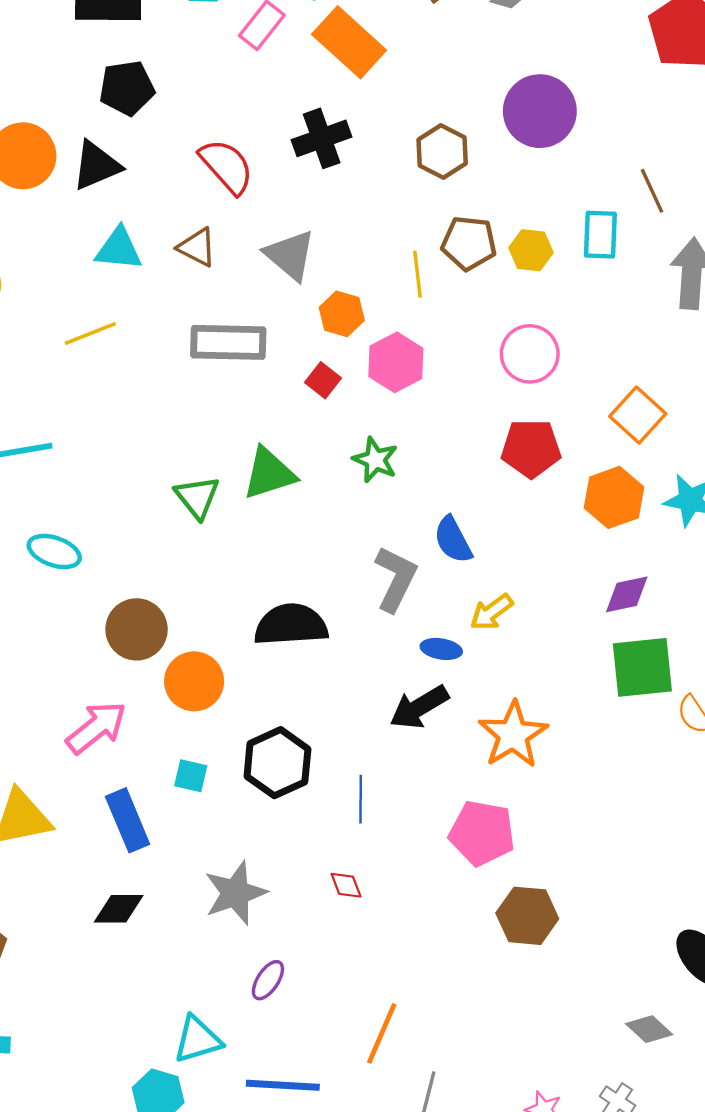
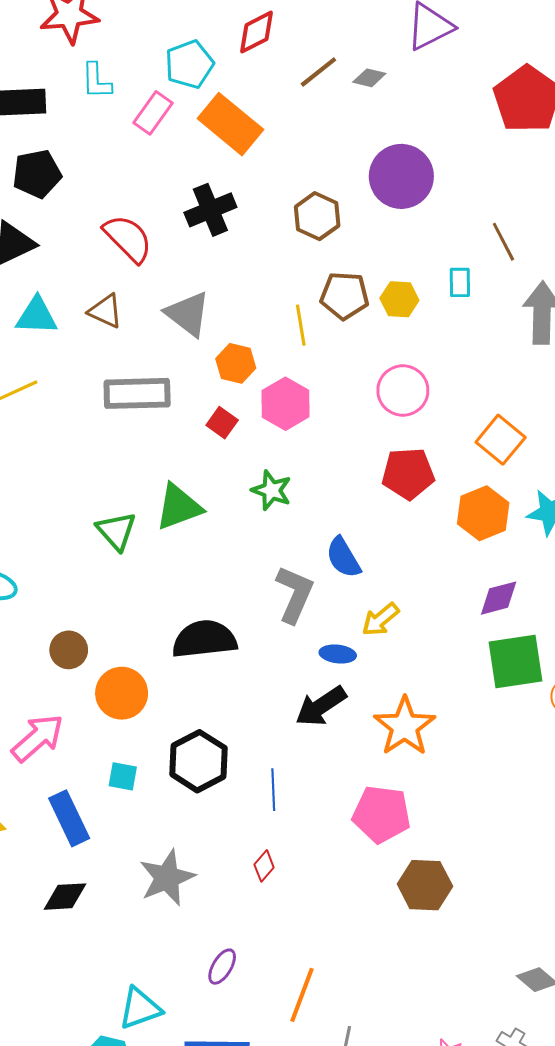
cyan rectangle: (600, 235) -> (460, 282), size x0.7
brown circle: (137, 629) -> (69, 650), size x0.7
red diamond: (346, 885) -> (264, 866), turned 64
purple ellipse: (268, 980) -> (222, 967), moved

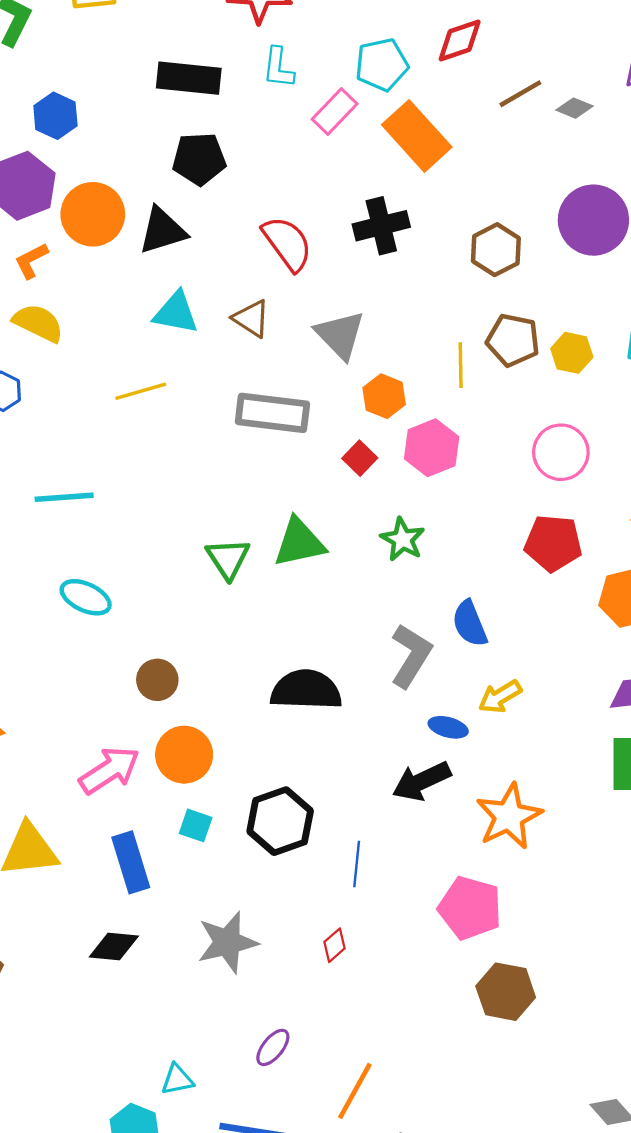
orange circle: (122, 693) -> (184, 755), moved
cyan triangle: (140, 1008) -> (177, 1080), size x0.7

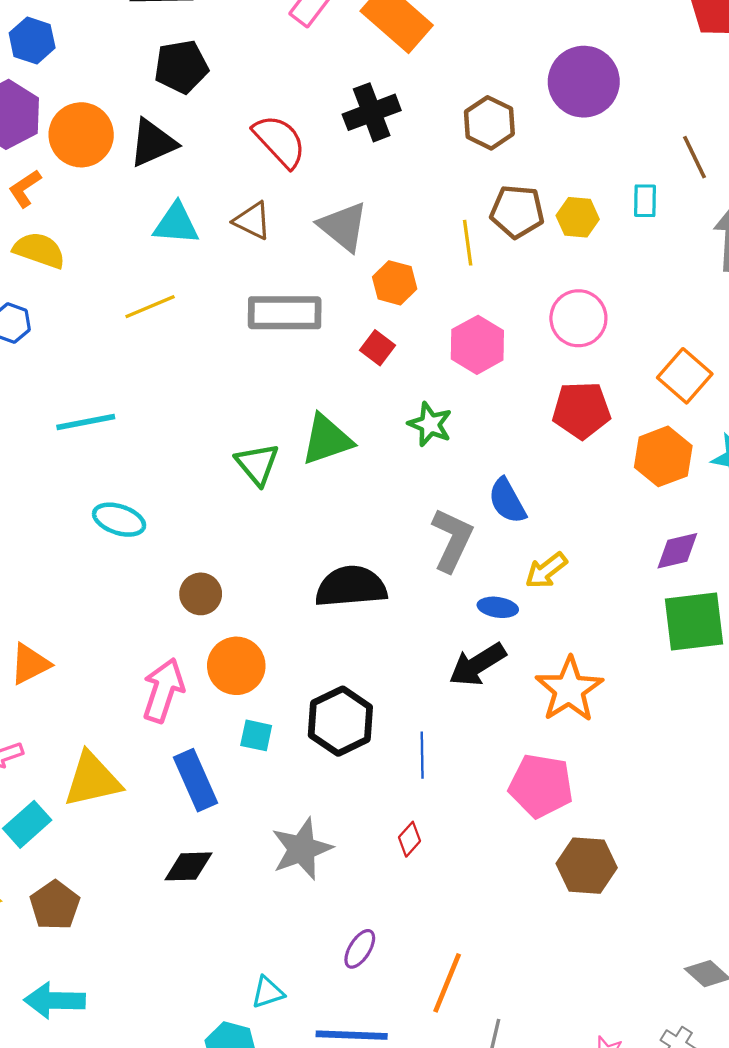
pink hexagon: (432, 448) -> (477, 345), moved
pink arrow: (109, 770) -> (163, 690), turned -32

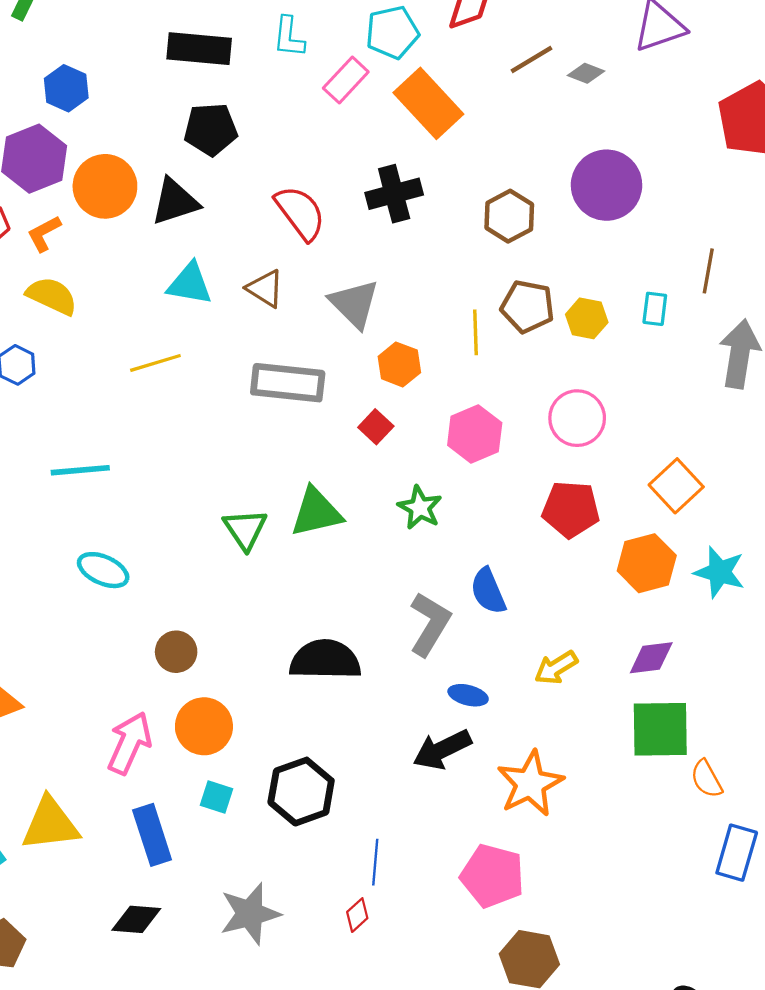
brown line: (695, 157) -> (708, 271), turned 30
yellow arrow: (546, 570) -> (556, 668), moved
blue line: (422, 755) -> (375, 862), moved

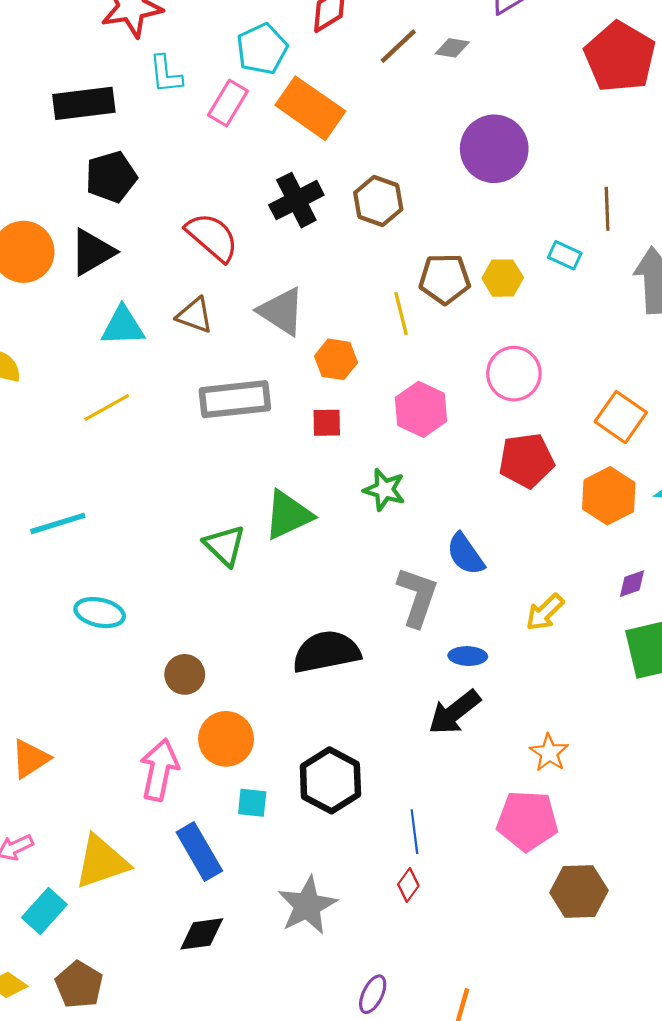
brown hexagon: (509, 216) -> (378, 201), moved
cyan rectangle: (655, 309) -> (565, 255), turned -60
red square: (376, 427) -> (327, 423), turned -32
purple diamond: (651, 658) -> (632, 584), size x0.7
orange star: (530, 784) -> (549, 753), moved, size x0.6

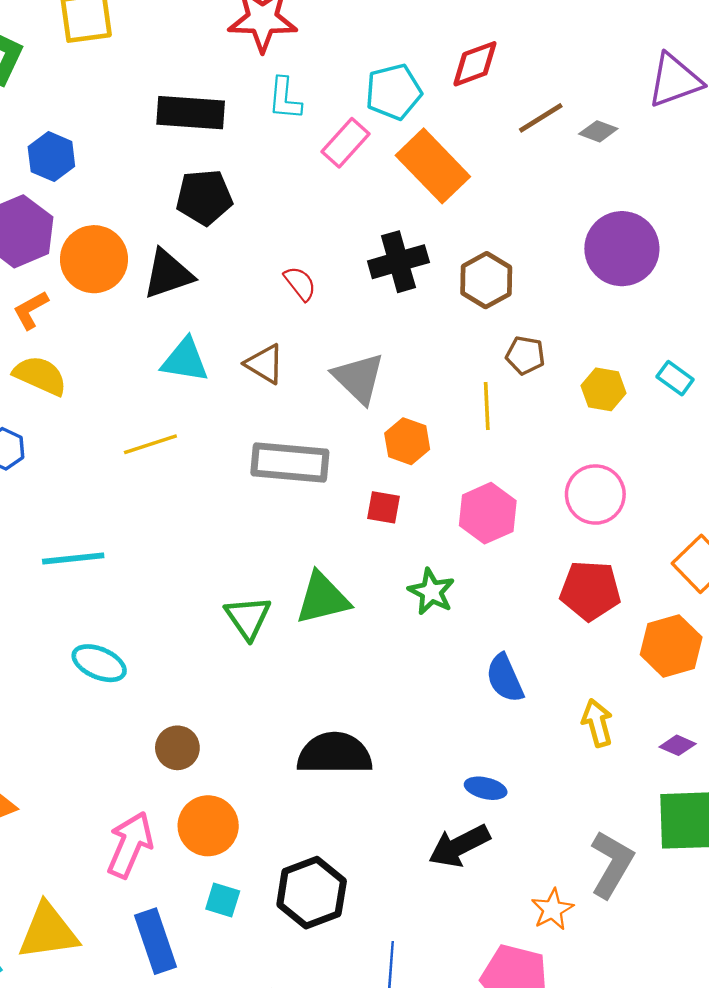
red semicircle: (212, 237) -> (300, 283), size x0.6
brown pentagon: (445, 279) -> (525, 355), moved, size x0.7
purple diamond: (632, 584) -> (678, 745), turned 32
gray L-shape: (417, 597) -> (612, 864), moved
yellow arrow: (545, 612) -> (597, 723), moved, turned 108

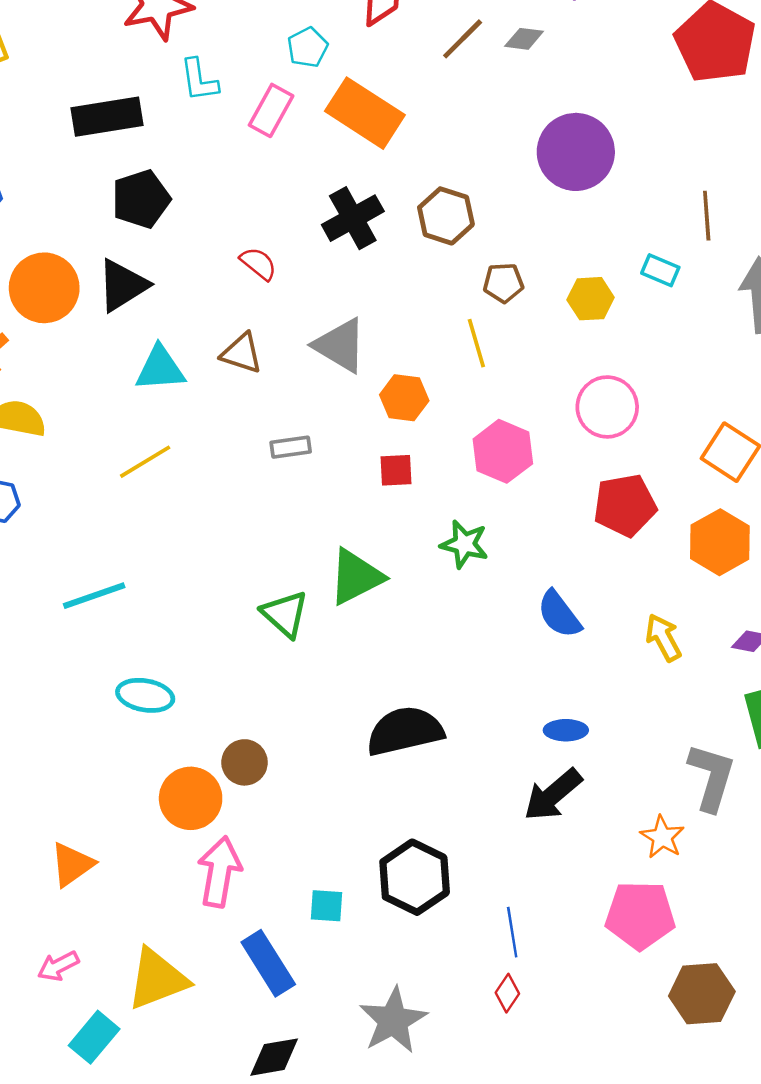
cyan pentagon: (394, 92) -> (308, 47), size x0.7
gray rectangle: (290, 463) -> (291, 447), size x0.5
orange circle: (208, 826) -> (191, 798), moved

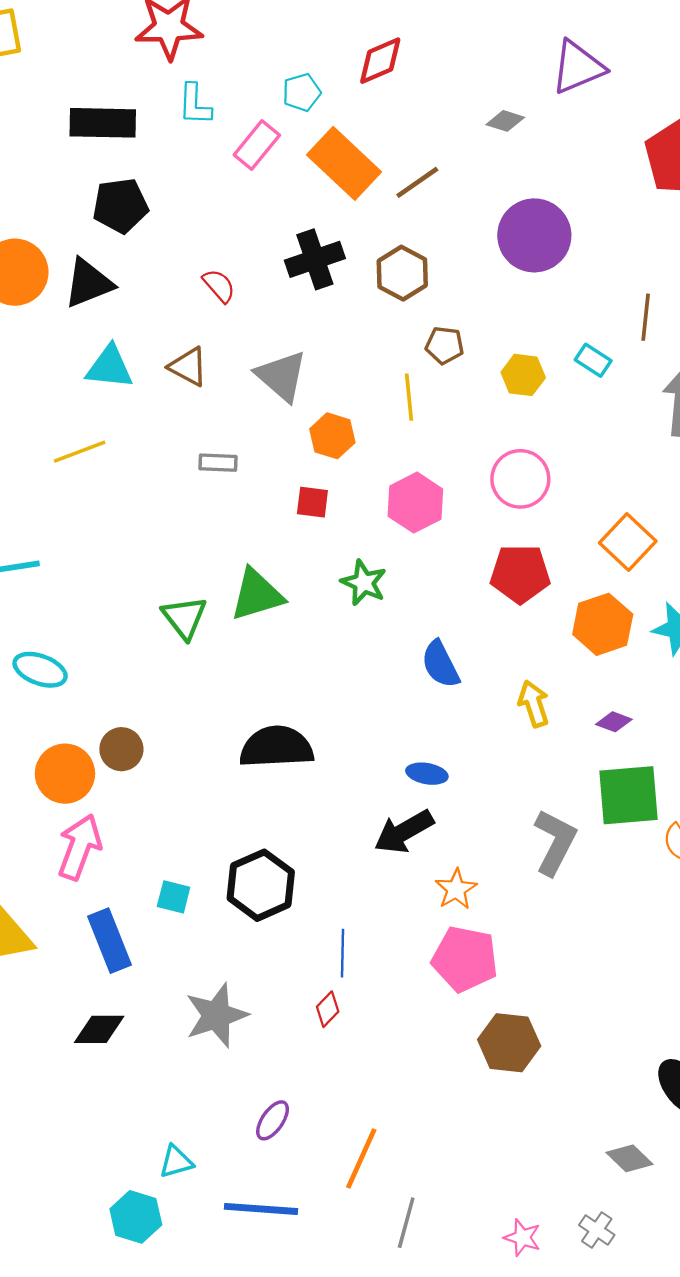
brown line: (463, 39) -> (417, 182), moved
orange star: (662, 837) -> (456, 889), moved

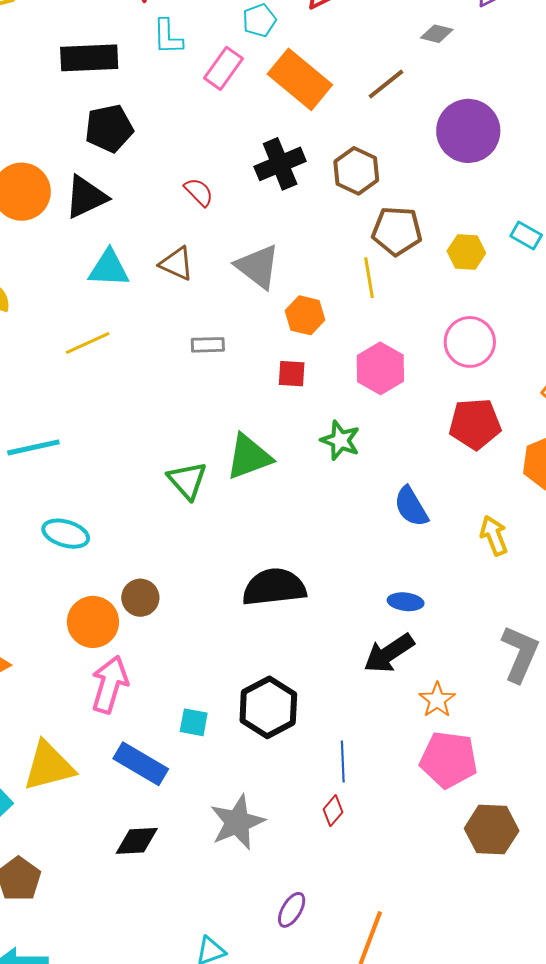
brown line: (417, 182) -> (386, 84), moved
brown pentagon: (445, 345) -> (397, 231), size x1.5
blue rectangle: (109, 941) -> (141, 764), turned -34

